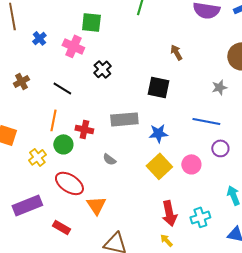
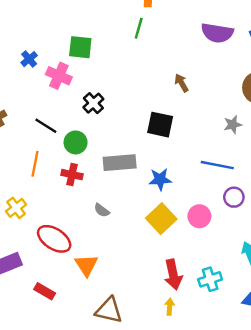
blue cross: (39, 38) -> (29, 59), moved
green circle: (63, 144) -> (76, 142), moved
yellow arrow: (166, 240) -> (170, 307), turned 48

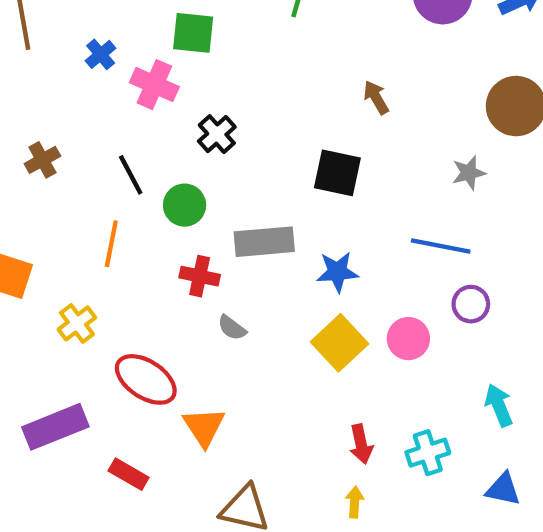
black line: (46, 126) -> (131, 175), turned 30
red cross: (72, 175) -> (200, 276), moved
red arrow: (173, 275) -> (361, 444), size x0.7

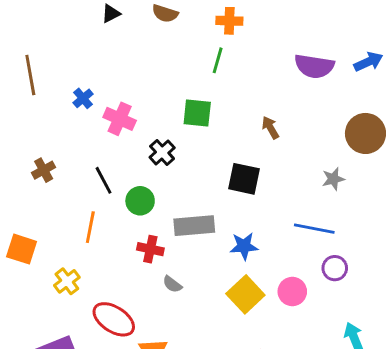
green square: (193, 33) -> (197, 113), moved

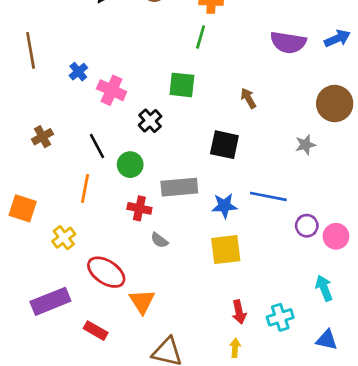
blue line: (314, 229) -> (268, 196), moved
pink circle: (292, 292) -> (336, 236), moved
yellow square: (245, 294) -> (226, 250), turned 36

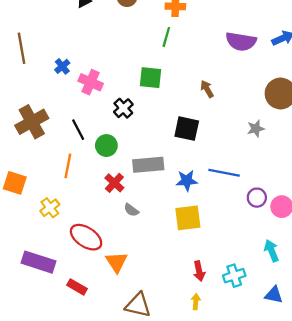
brown cross: (42, 137) -> (32, 122), size x1.8
red cross: (139, 208) -> (114, 183), turned 30
purple rectangle: (50, 301) -> (39, 262), turned 40

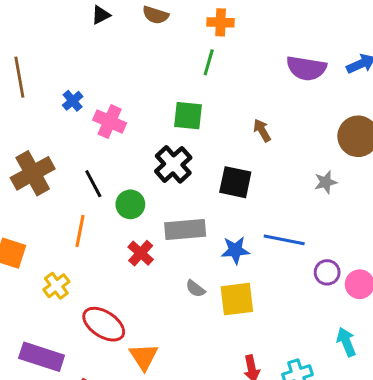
black cross: (123, 108) -> (173, 164), moved, size x1.4
gray semicircle: (131, 210) -> (195, 289), moved

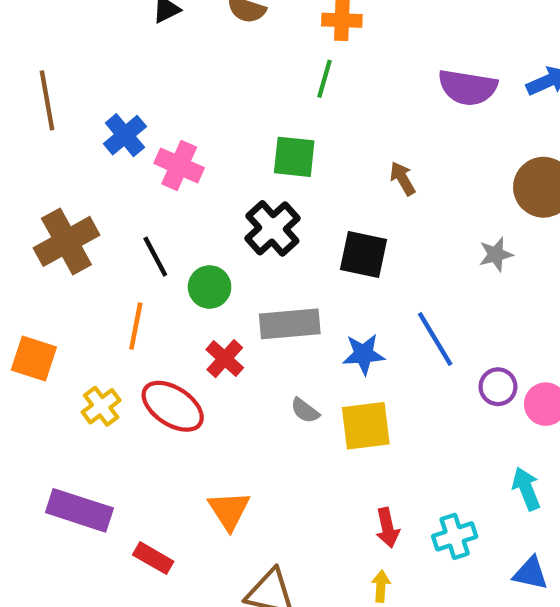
blue cross: (73, 101) -> (125, 135), size x1.4
blue line: (284, 240) -> (435, 339), turned 48
red ellipse: (104, 324) -> (173, 406), moved

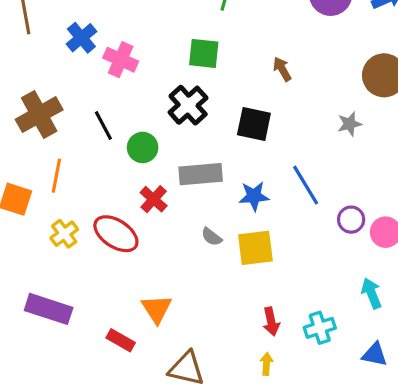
orange line: (136, 326) -> (56, 176), moved
red rectangle: (153, 558) -> (121, 340), moved

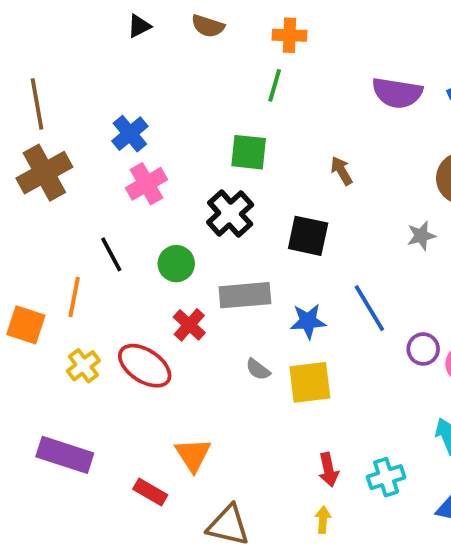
blue cross: (81, 38) -> (130, 134), moved
pink cross: (121, 60) -> (147, 184), moved, turned 36
brown cross: (39, 115) -> (44, 173), moved
black line: (103, 126) -> (111, 254), moved

